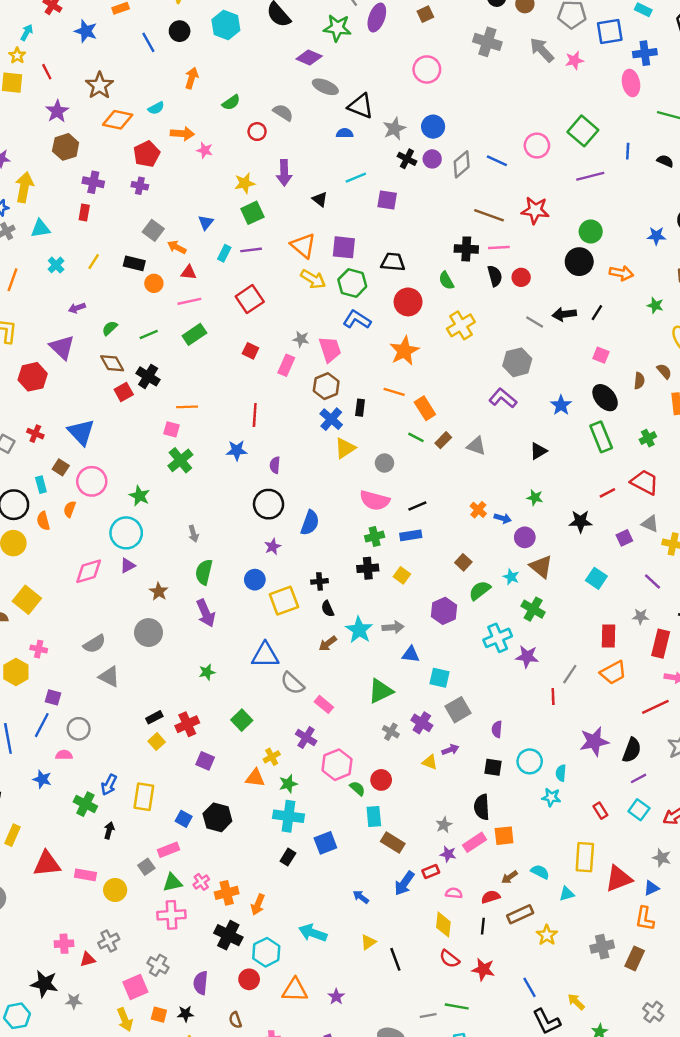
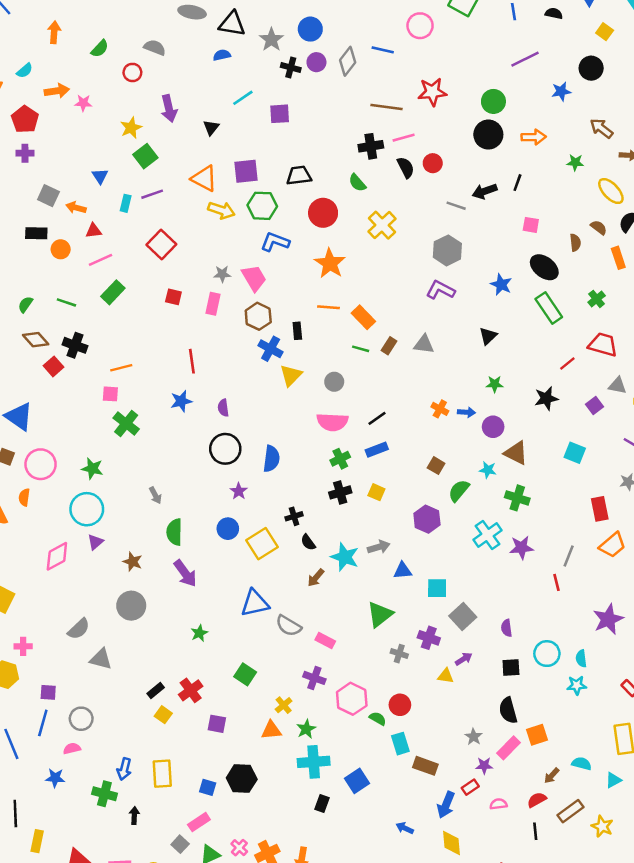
purple line: (590, 176) -> (525, 59), moved
black triangle: (320, 199) -> (211, 128), turned 42
green line: (149, 334) -> (66, 302), turned 54
yellow diamond: (443, 925) -> (451, 843), moved

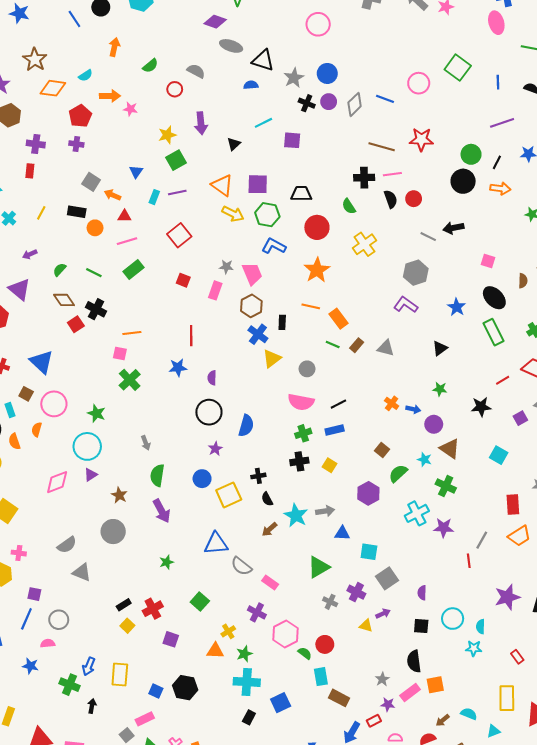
black line: (517, 183) -> (497, 162), moved

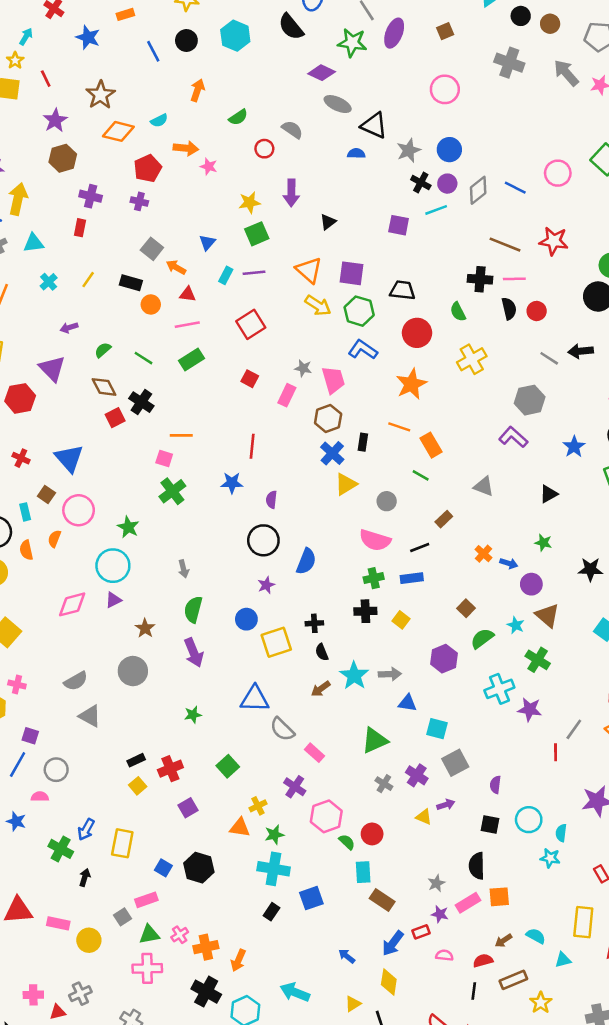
cyan line: (263, 123) -> (436, 210), moved
brown rectangle: (357, 345) -> (444, 519), moved
purple square: (171, 639) -> (188, 808), turned 35

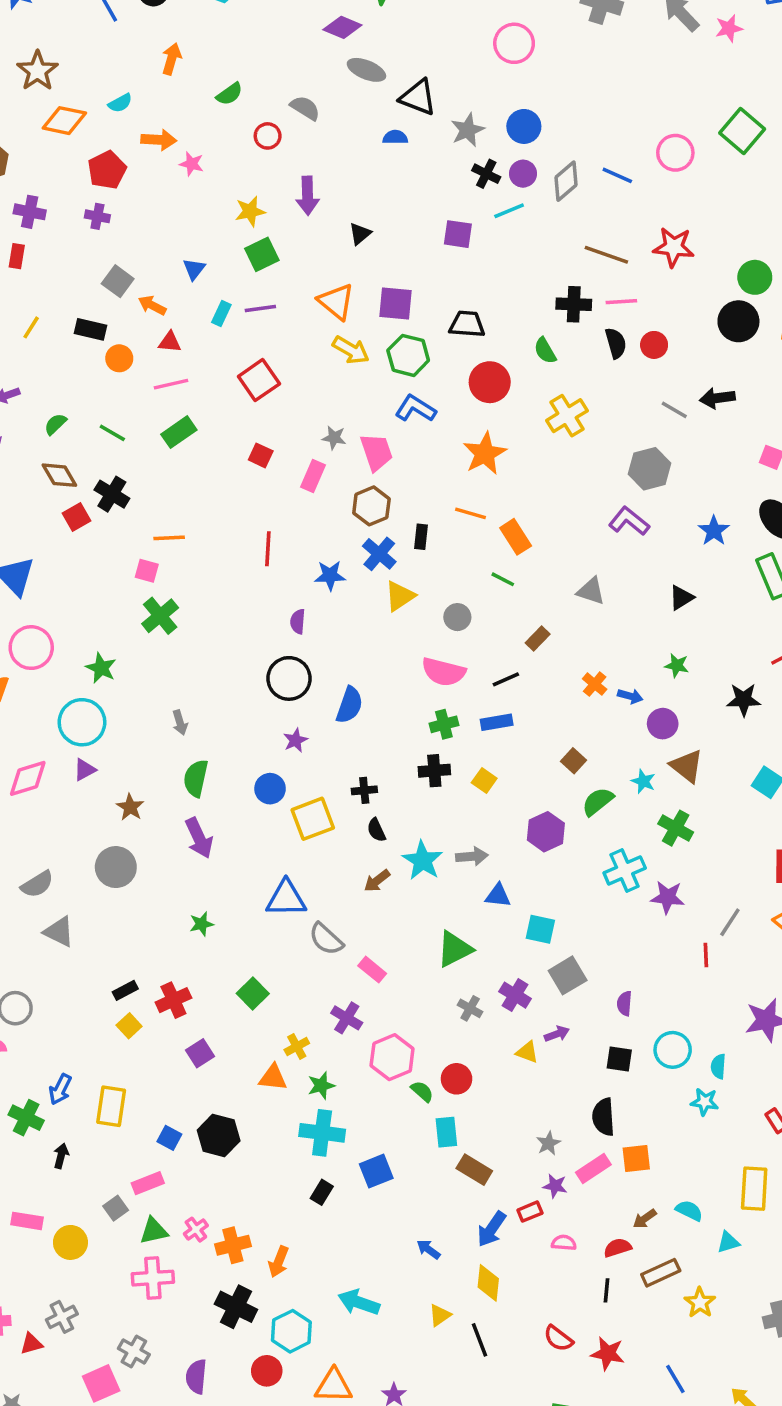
blue star: (232, 483) -> (330, 576), moved

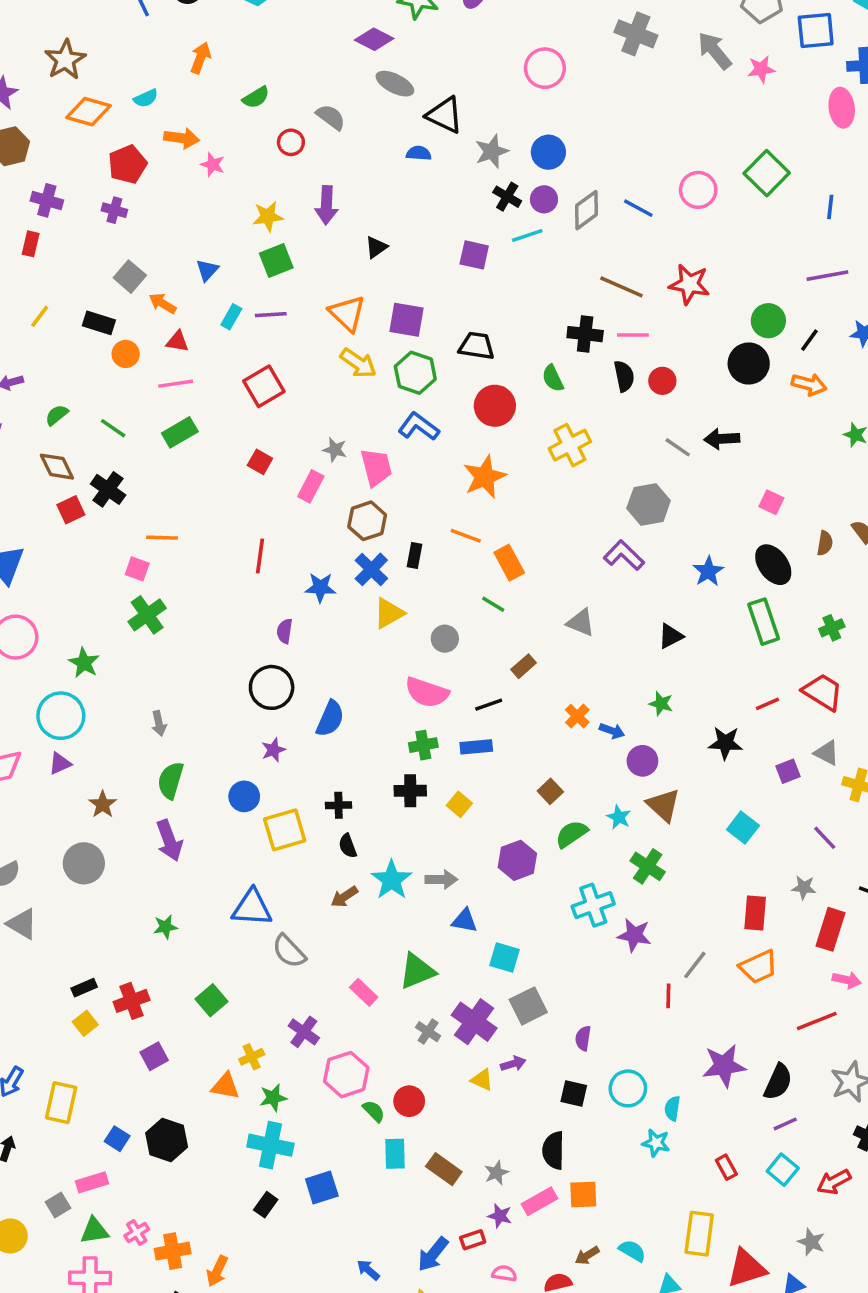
pink rectangle: (372, 970) -> (364, 992), moved
purple cross: (515, 995) -> (474, 1022), size x1.4
brown rectangle: (474, 1170) -> (444, 1169), moved

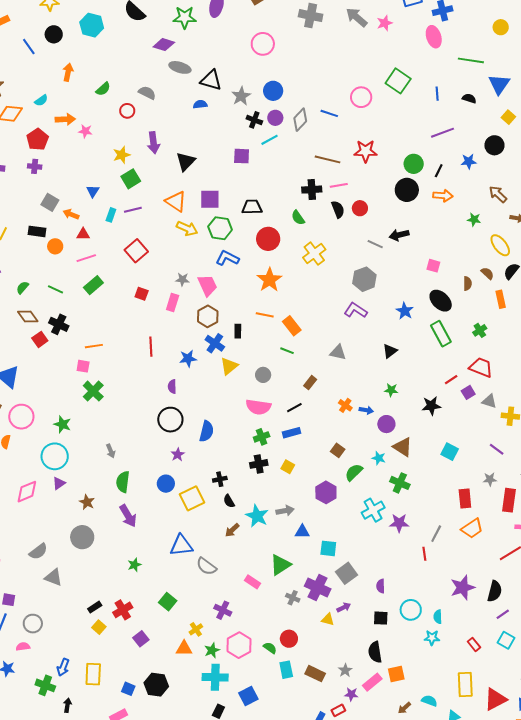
black triangle: (376, 247) -> (186, 161), size x1.5
purple square: (788, 771) -> (468, 392), moved
pink hexagon: (346, 1075) -> (239, 645), moved

